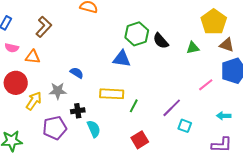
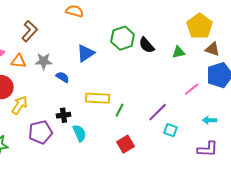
blue triangle: (122, 59) -> (86, 53), moved, turned -42
gray star: (58, 91) -> (44, 61), moved

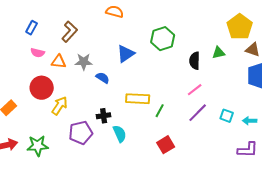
black semicircle: (147, 45) -> (195, 61), moved, turned 42
pink line: (192, 89) -> (195, 90), moved
cyan square: (171, 130) -> (227, 116), moved

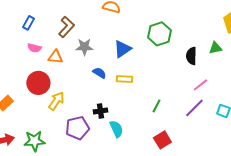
gray star: (84, 62) -> (84, 47), moved
pink line: (195, 90) -> (200, 85), moved
yellow rectangle: (138, 99) -> (124, 79), moved, size x0.7

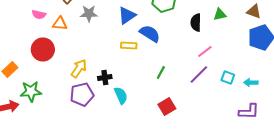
blue semicircle: (99, 73) -> (150, 34), moved, size x1.5
yellow arrow: (56, 101) -> (79, 68), moved
green star: (34, 141) -> (31, 92), moved

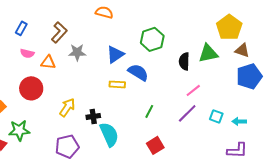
green triangle: (220, 14) -> (208, 53), size x1.5
purple pentagon: (82, 94) -> (67, 146), moved
cyan semicircle: (121, 96) -> (109, 134), size x1.4

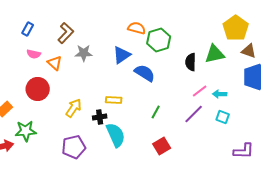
orange semicircle: (104, 12) -> (137, 28), moved
orange triangle: (48, 62) -> (55, 63), turned 35
yellow rectangle: (117, 84) -> (114, 100), moved
cyan arrow: (239, 121) -> (220, 94), moved

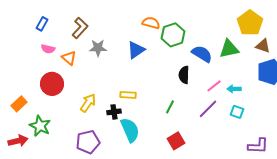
black semicircle: (191, 62) -> (184, 75), moved
blue semicircle: (145, 73) -> (202, 54), moved
green star: (26, 131) -> (40, 126), turned 30

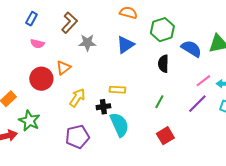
orange semicircle: (151, 23) -> (128, 13), moved
orange triangle: (69, 58) -> (63, 68), moved, turned 42
black semicircle: (184, 75) -> (163, 64), moved

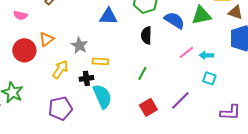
gray star: (87, 43) -> (79, 45), moved, turned 30
blue triangle: (125, 45) -> (108, 16), turned 36
purple line: (197, 104) -> (180, 100), moved

